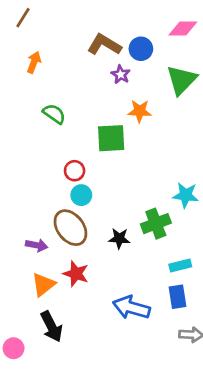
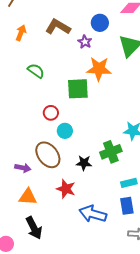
brown L-shape: (104, 45) -> (58, 27), moved
orange star: (140, 111) -> (99, 69), size x1.4
cyan circle: (81, 195) -> (65, 131), moved
red star: (76, 274) -> (66, 189), moved
orange triangle: (43, 285) -> (28, 197), turned 42

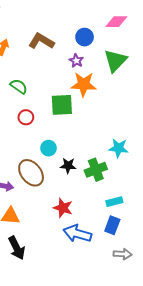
purple star: (85, 42) -> (76, 61), moved
red circle: (51, 113) -> (26, 117), moved
black star: (84, 163) -> (68, 166), moved
red star: (66, 189) -> (63, 208), moved
blue rectangle: (127, 206) -> (112, 225), turned 30

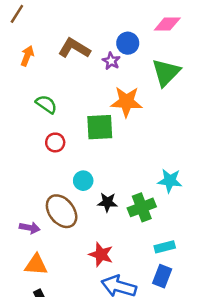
purple star: (76, 61) -> (111, 61), moved

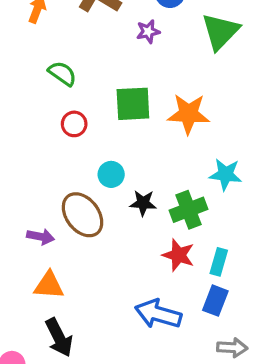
purple star: (111, 61) -> (148, 31), moved, turned 30
orange star: (126, 102) -> (188, 114), moved
cyan rectangle: (165, 247) -> (219, 262), turned -60
red star: (101, 254) -> (178, 255), moved

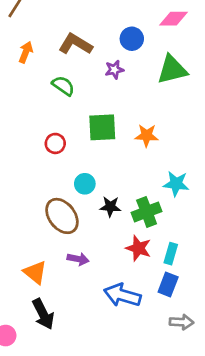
green triangle: (220, 31) -> (172, 70), turned 32
green semicircle: (62, 74) -> (63, 86), moved
orange star: (188, 114) -> (147, 135), size x0.7
purple arrow: (40, 237) -> (78, 259), moved
orange triangle: (49, 285) -> (35, 272), turned 35

